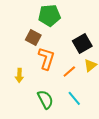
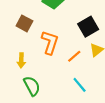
brown square: (33, 37) -> (24, 23), moved
green semicircle: (45, 99) -> (32, 86), moved

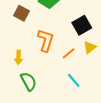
brown square: (24, 23) -> (22, 13), moved

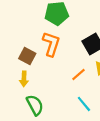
brown square: (22, 13) -> (27, 56), moved
orange L-shape: (46, 40) -> (51, 44), moved

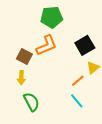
orange L-shape: (51, 44) -> (47, 45), turned 50
orange line: (79, 74) -> (78, 81), moved

